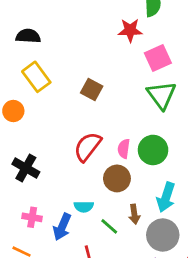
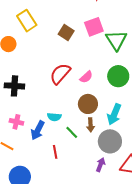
pink square: (158, 58) -> (94, 27), moved
pink semicircle: (124, 149) -> (86, 77), turned -144
green circle: (153, 150) -> (118, 76), moved
black cross: (26, 168) -> (14, 86), turned -30
brown circle: (117, 178) -> (88, 104), moved

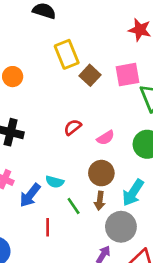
yellow rectangle: (27, 21) -> (67, 54), moved
red semicircle: (60, 74) -> (73, 127), size x0.6

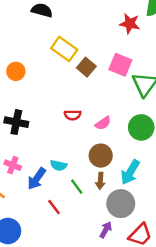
yellow rectangle: (67, 54) -> (64, 49), turned -30
pink square: (127, 75) -> (120, 65), turned 35
red semicircle: (73, 127) -> (73, 115), turned -140
red line: (48, 227) -> (54, 207), turned -35

